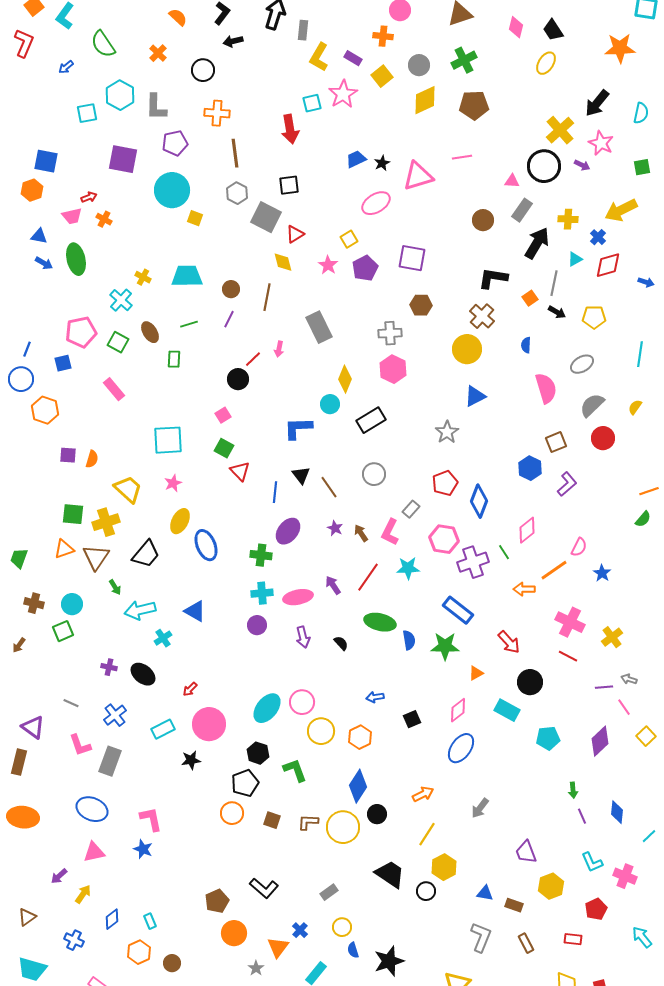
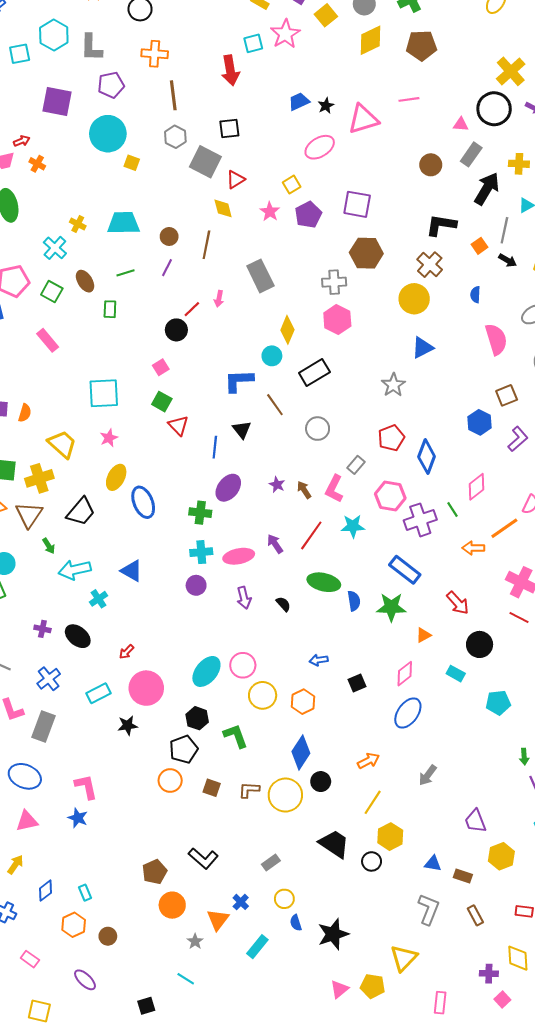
brown hexagon: (421, 305) -> (366, 253), size x1.4
brown line: (329, 487) -> (275, 405), moved
cyan rectangle: (507, 710) -> (456, 674), size x0.7

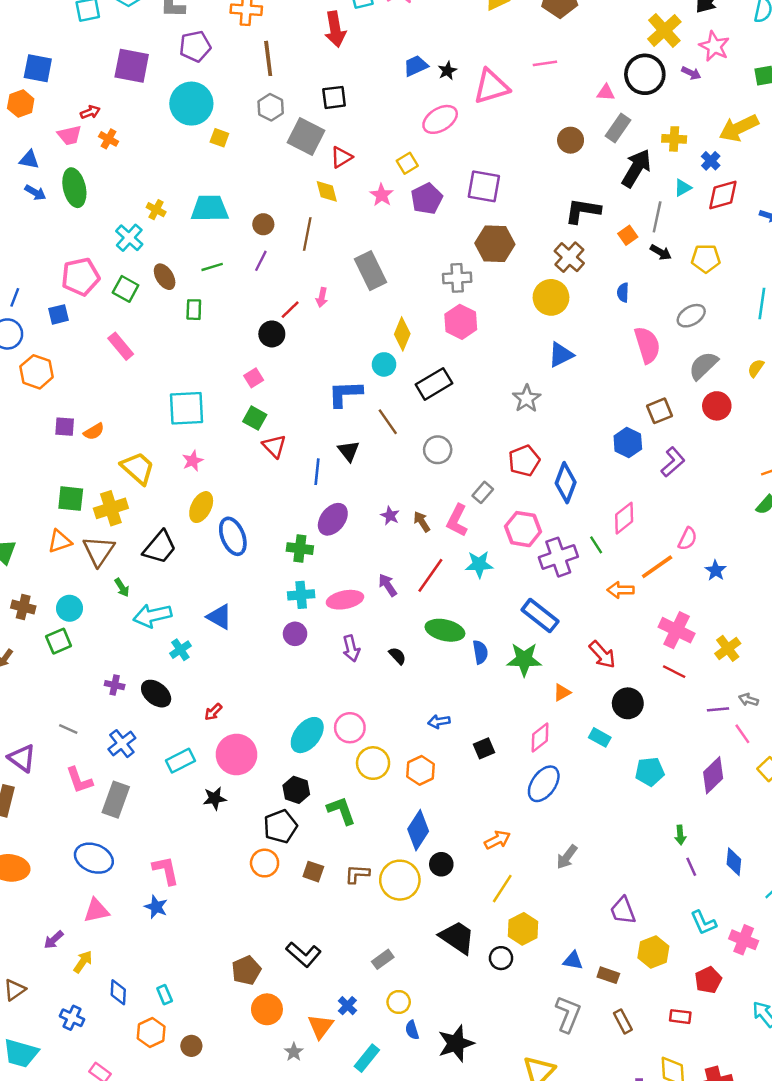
orange semicircle: (25, 413) -> (94, 431), turned 42
blue diamond: (46, 891) -> (118, 992), turned -50

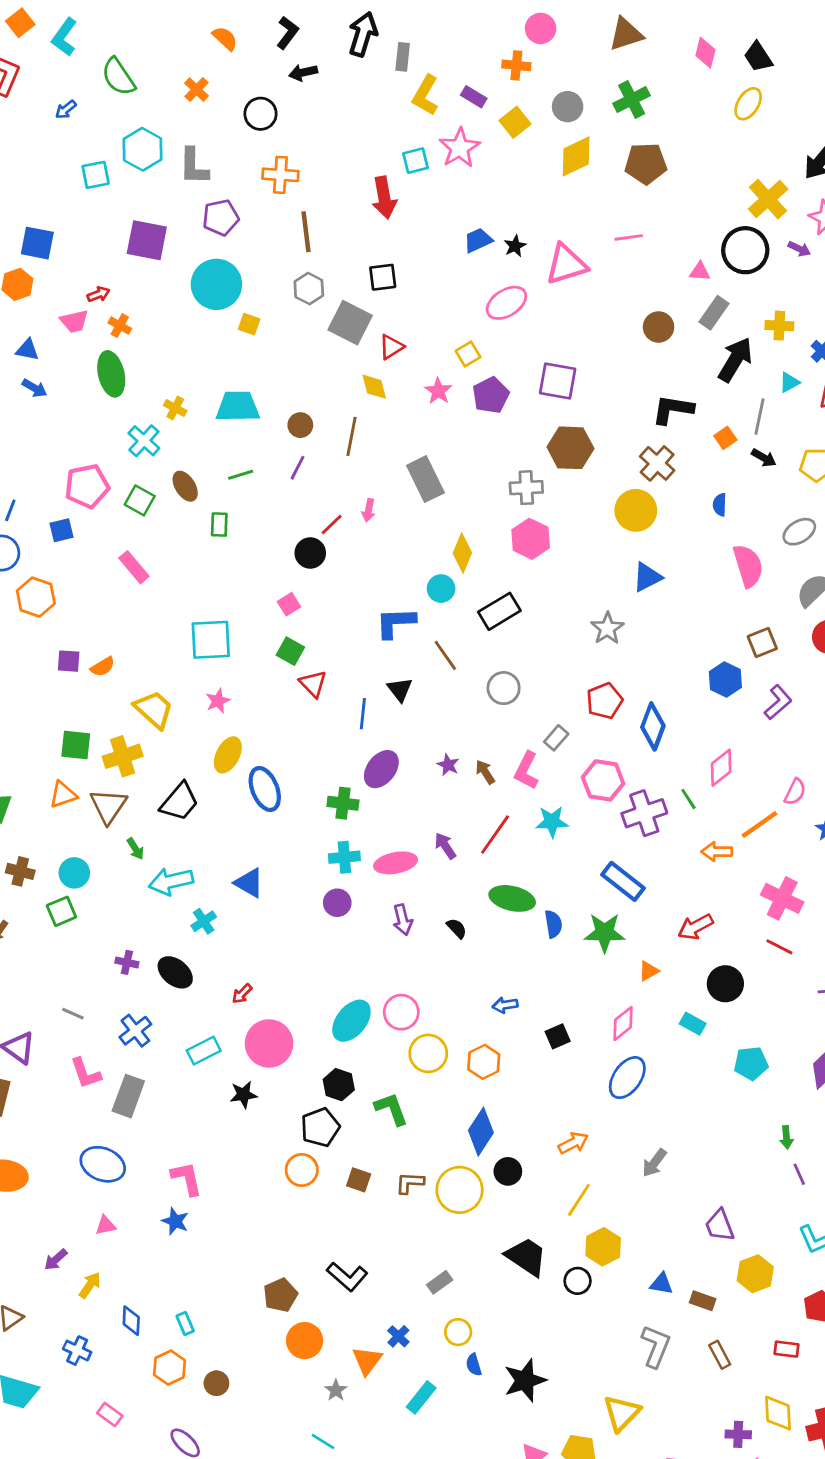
green ellipse: (74, 188) -> (111, 374), moved
red arrow: (602, 655) -> (696, 927), turned 104
pink triangle: (96, 911) -> (106, 1225), size x0.7

